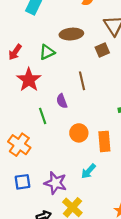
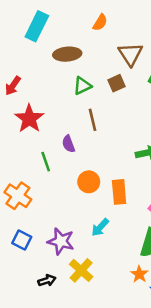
brown ellipse: (71, 34) -> (67, 54), moved
green triangle: (47, 52) -> (82, 86), moved
blue square: (22, 182) -> (22, 240), turned 35

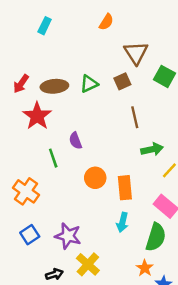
cyan rectangle: (37, 26) -> (45, 26), size x0.6
brown ellipse: (67, 54) -> (54, 86), moved
brown line: (93, 120) -> (135, 117), moved
cyan arrow: (100, 227) -> (122, 222), moved, turned -30
blue square: (22, 240) -> (30, 235), turned 30

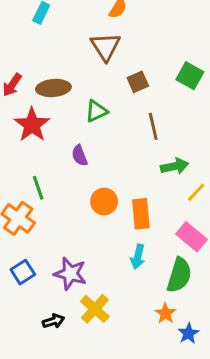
brown triangle: (136, 53) -> (106, 47), moved
green triangle: (89, 84) -> (96, 111), moved
green line: (53, 158) -> (38, 188), moved

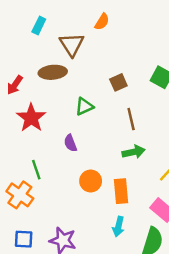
brown triangle: (106, 47) -> (72, 44), moved
brown ellipse: (53, 88) -> (53, 72), moved
green arrow: (175, 166) -> (134, 152), moved
blue square: (23, 272) -> (24, 239), turned 36

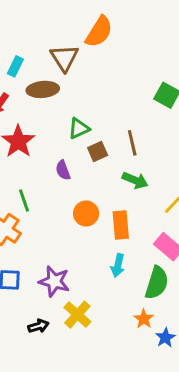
orange semicircle: (102, 22) -> (99, 32), size x1.6
cyan rectangle: (39, 26) -> (15, 66), moved
brown square: (118, 82) -> (98, 151), moved
green arrow: (134, 152) -> (135, 180), turned 35

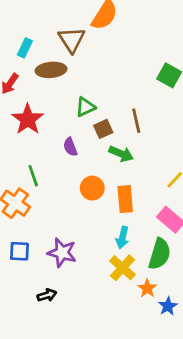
green arrow: (135, 180) -> (121, 154), moved
yellow cross: (77, 315) -> (122, 268), moved

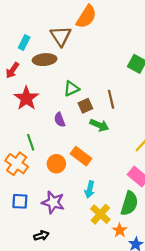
orange circle: (92, 188) -> (56, 164), moved
orange rectangle: (125, 199) -> (81, 156), moved, turned -48
cyan arrow: (122, 238) -> (90, 189), moved

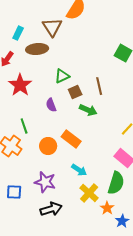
cyan arrow: (90, 189) -> (79, 170), turned -70
blue square: (20, 201) -> (14, 192), moved
black arrow: (41, 236) -> (51, 209), moved, size x1.5

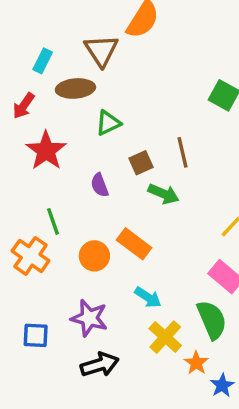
green triangle: (62, 76) -> (108, 123), moved
green semicircle: (116, 183) -> (212, 320), turned -40

